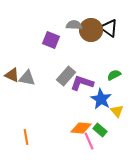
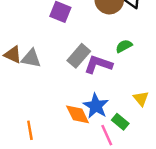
green semicircle: (114, 75) -> (124, 46), moved
blue star: (101, 99) -> (96, 106), moved
orange diamond: (81, 128) -> (78, 114), moved, turned 60

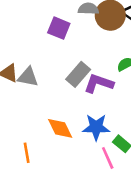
blue star: (96, 106) -> (96, 127), turned -30
orange diamond: (78, 114) -> (60, 128), moved

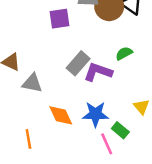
purple square: (59, 28) -> (60, 19), turned -30
gray triangle: (28, 77) -> (32, 83), moved

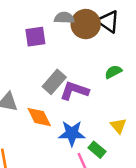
green semicircle: (124, 53) -> (113, 72), moved
orange diamond: (61, 115) -> (39, 117), moved

